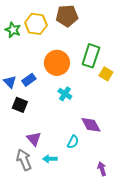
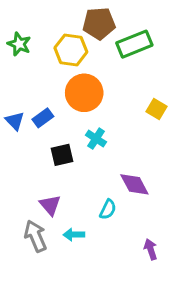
yellow hexagon: (36, 24) -> (71, 50), moved
green rectangle: (91, 56) -> (134, 44), moved, turned 50
black square: (20, 105) -> (62, 155), moved, turned -35

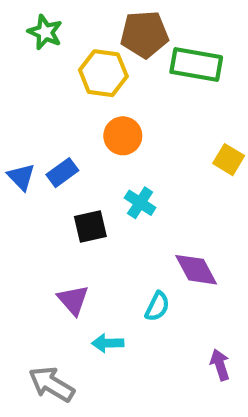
green star: (19, 44) -> (45, 32), moved
green rectangle: (134, 44) -> (196, 65), turned 32
orange circle: (84, 93) -> (123, 136), size x0.7
gray arrow: (35, 236) -> (52, 384), moved, turned -36

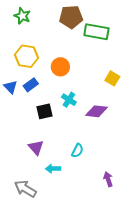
yellow hexagon: (103, 73) -> (26, 56), moved
purple diamond: (196, 270) -> (96, 111), moved, turned -55

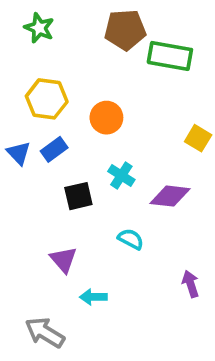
cyan semicircle: (77, 151) -> (131, 239), moved, turned -88
purple arrow: (108, 179) -> (191, 284), moved

